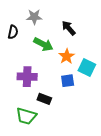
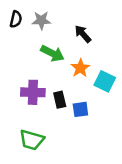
black semicircle: (13, 32) -> (16, 19), moved
blue square: (68, 81) -> (80, 109), moved
black rectangle: (44, 99) -> (60, 100), moved, turned 56

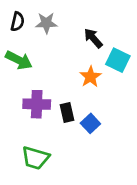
green arrow: (52, 53) -> (19, 60), moved
cyan square: (105, 81) -> (118, 60), moved
blue square: (80, 109) -> (90, 123), turned -35

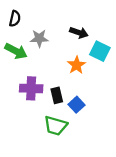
gray star: (46, 23) -> (39, 38), moved
black arrow: (93, 38) -> (79, 33), turned 150
green trapezoid: (35, 158) -> (56, 126), moved

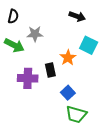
black arrow: (79, 33) -> (77, 16), moved
black rectangle: (57, 95) -> (50, 70), moved
green trapezoid: (56, 126) -> (76, 114), moved

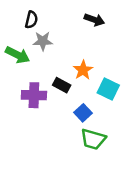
black semicircle: (13, 16) -> (31, 20), moved
cyan square: (89, 45) -> (108, 89), moved
black rectangle: (50, 70) -> (62, 85), turned -48

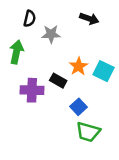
gray star: (43, 41) -> (51, 34), moved
green arrow: (18, 55) -> (16, 52), turned -105
cyan square: (108, 89) -> (104, 71), moved

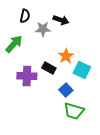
black arrow: (89, 19) -> (61, 20), moved
green arrow: (16, 52) -> (14, 44), turned 30
cyan square: (104, 71) -> (82, 70), moved

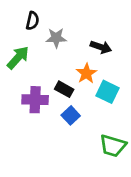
black arrow: (61, 20) -> (101, 47), moved
blue square: (66, 90) -> (71, 115), moved
green trapezoid: (74, 111) -> (113, 146), moved

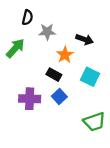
orange star: (86, 73) -> (65, 55), moved
purple cross: (35, 100) -> (30, 99), moved
green trapezoid: (113, 146) -> (94, 122), turned -35

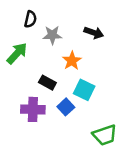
black arrow: (85, 39) -> (94, 33), moved
black rectangle: (54, 75) -> (47, 83), moved
cyan square: (90, 77) -> (84, 90), moved

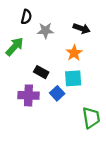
orange star: (72, 61) -> (74, 53), moved
cyan square: (84, 90) -> (73, 78), turned -30
green trapezoid: (105, 135) -> (91, 118), turned -80

